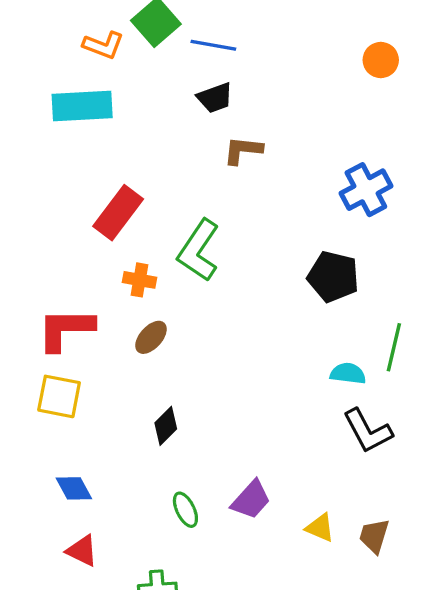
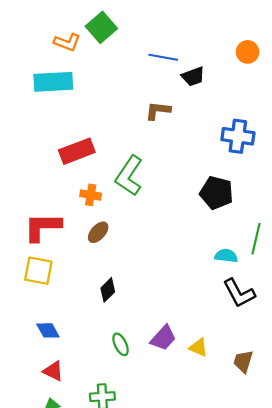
blue line: (213, 45) -> (163, 57), moved
black trapezoid: (215, 98) -> (193, 76), moved
blue cross: (366, 190) -> (238, 136), turned 36
red rectangle: (118, 213) -> (77, 151), turned 32
yellow triangle: (320, 528) -> (198, 348), moved

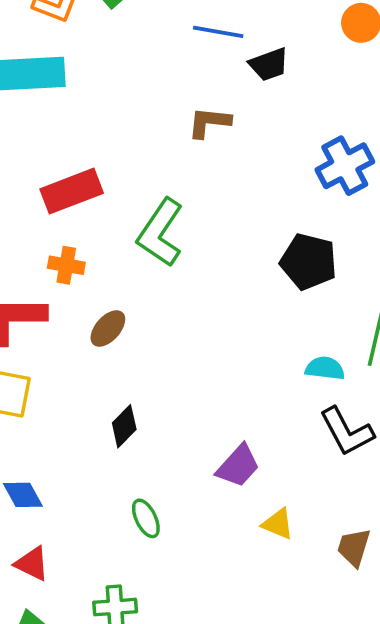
blue cross: (238, 136) -> (345, 166), turned -36
orange cross: (91, 195) -> (66, 265), moved
purple trapezoid: (163, 338) -> (238, 466), moved

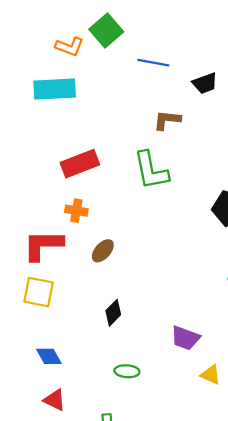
blue line: (218, 32) -> (153, 63), moved
green L-shape: (160, 233) -> (151, 170), moved, turned -45
purple trapezoid: (238, 466) -> (185, 338), turned 68
green ellipse: (146, 518) -> (127, 371), turned -60

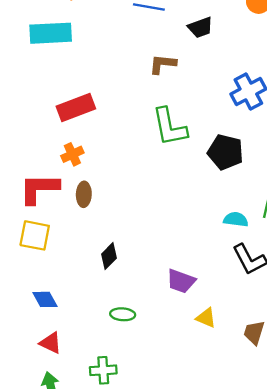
green L-shape: (151, 170) -> (170, 127), moved
orange cross: (76, 211) -> (72, 154), turned -35
brown ellipse: (103, 251) -> (84, 194), moved, turned -40

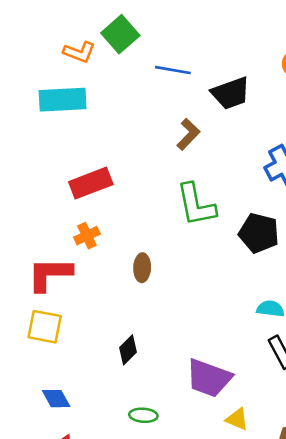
black trapezoid: (200, 27) -> (231, 93), size x1.4
brown L-shape: (163, 64) -> (188, 134), turned 128
brown ellipse: (84, 194) -> (142, 268), moved
purple trapezoid: (181, 281) -> (209, 378), size x1.4

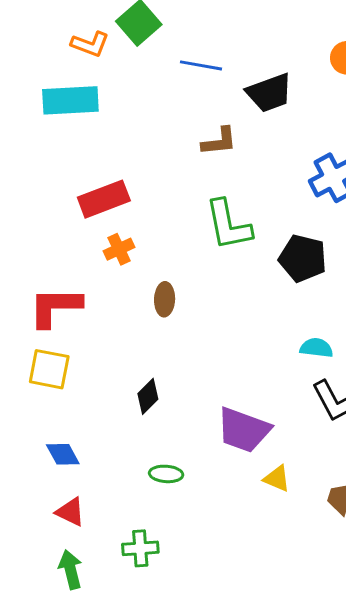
brown L-shape: (188, 134) -> (219, 141), turned 40
orange cross: (87, 236) -> (119, 249), moved

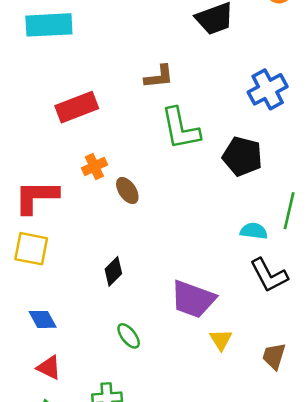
brown L-shape: (219, 141) -> (159, 77), moved
orange cross: (119, 249) -> (94, 166), moved
brown ellipse: (165, 299) -> (127, 191), turned -36
green ellipse: (166, 474) -> (129, 336), turned 48
yellow triangle: (277, 478) -> (221, 340), turned 35

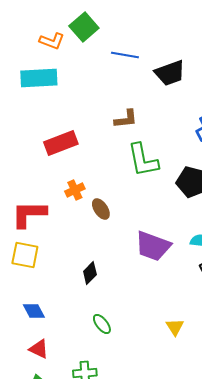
purple trapezoid: (193, 299) -> (153, 246), moved

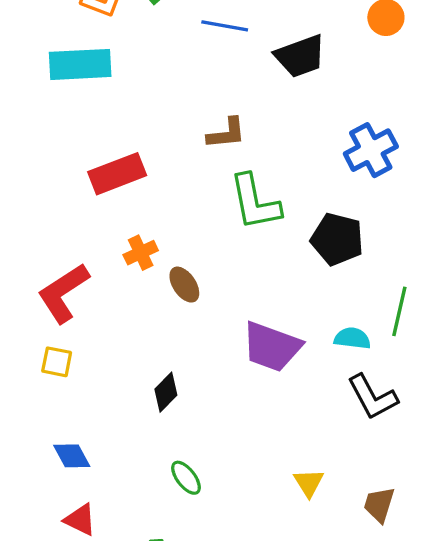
red L-shape: (29, 214) -> (63, 293), turned -33
yellow square: (25, 255) -> (57, 362), size x0.7

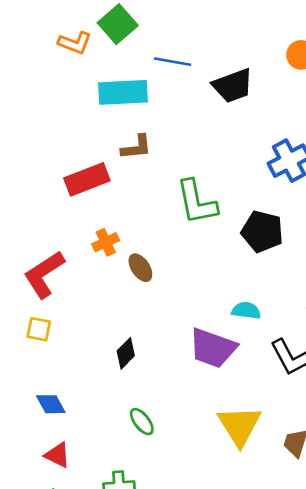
cyan rectangle: (80, 64) -> (123, 92), moved
brown L-shape: (226, 133) -> (136, 147), moved
cyan semicircle: (352, 338) -> (246, 310), moved
purple trapezoid: (272, 347) -> (213, 348), moved
yellow triangle: (309, 483) -> (239, 426), size x1.8

